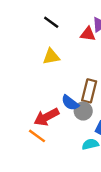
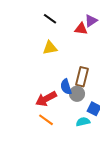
blue semicircle: (70, 103) -> (66, 87), turned 35
orange line: (37, 136) -> (46, 120), moved

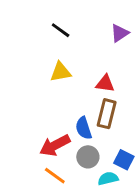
red triangle: (81, 29) -> (105, 83), moved
gray circle: (77, 94) -> (88, 157), moved

